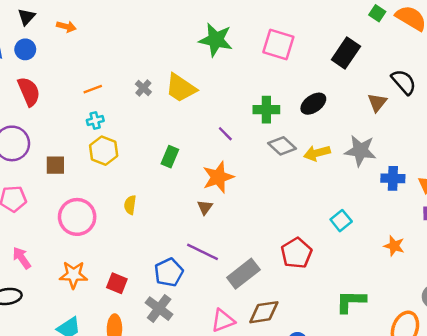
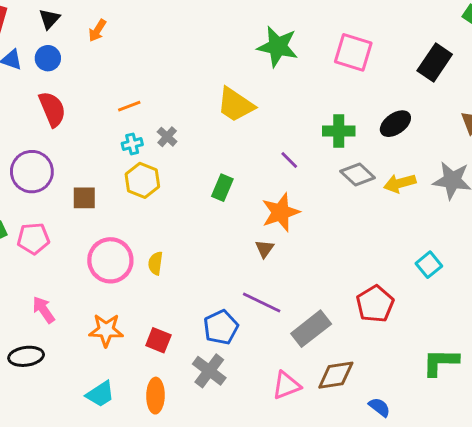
orange arrow: (66, 26) -> (97, 31), turned 108
gray cross: (143, 88) -> (167, 137), moved
yellow semicircle: (130, 205) -> (155, 263), moved

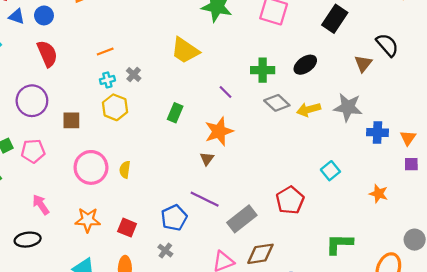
gray cross: (209, 371) -> (165, 251), size x0.6

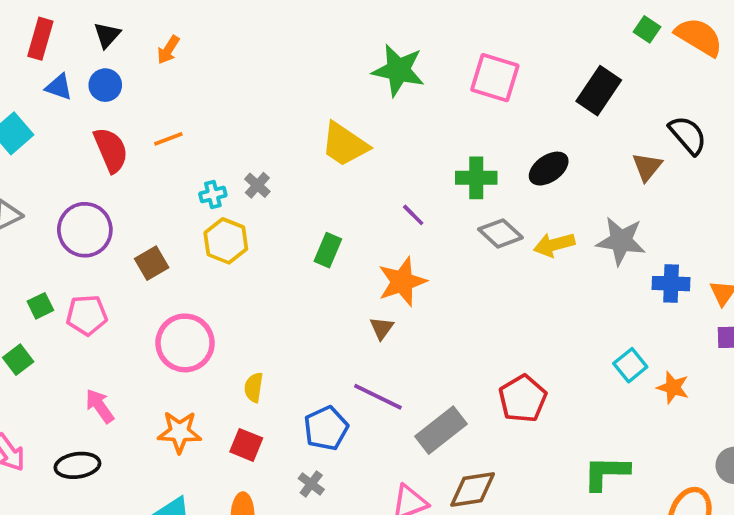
orange line: (105, 52) -> (168, 139), moved
brown square: (71, 120) -> (152, 263), turned -30
yellow semicircle: (125, 170) -> (254, 387), moved
cyan square: (330, 171) -> (630, 365), moved

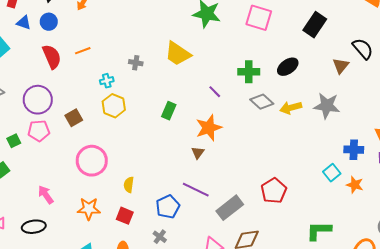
gray cross: (257, 185) -> (136, 63), moved, turned -32
blue cross: (671, 284) -> (354, 150), moved
pink pentagon: (87, 315) -> (39, 131), moved

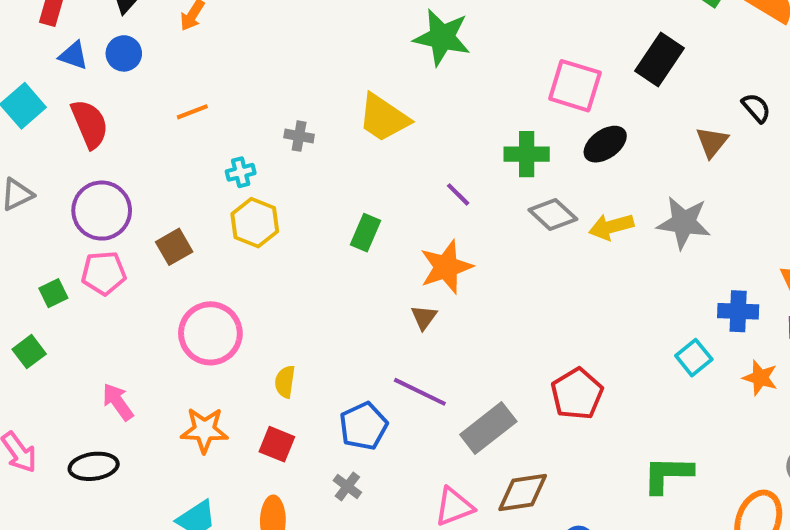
pink square: (259, 18) -> (575, 86), moved
black semicircle: (363, 49) -> (756, 108), size x0.7
red semicircle: (52, 57) -> (90, 124), moved
orange star: (355, 185) -> (760, 378), moved

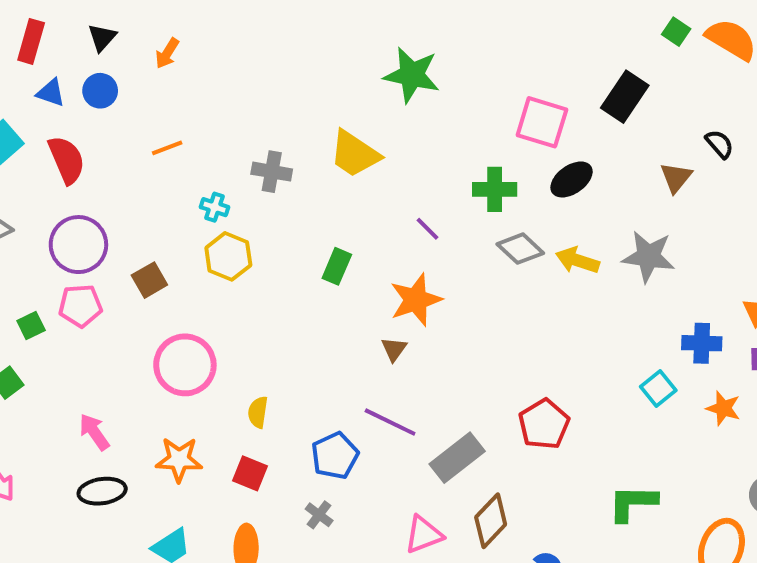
gray cross: (299, 136) -> (272, 172), size x1.4
cyan cross: (241, 172) -> (215, 207), turned 32
yellow arrow: (611, 227) -> (577, 260), turned 33
black ellipse: (94, 466) -> (102, 491), moved
brown diamond: (523, 493) -> (491, 521), turned -38

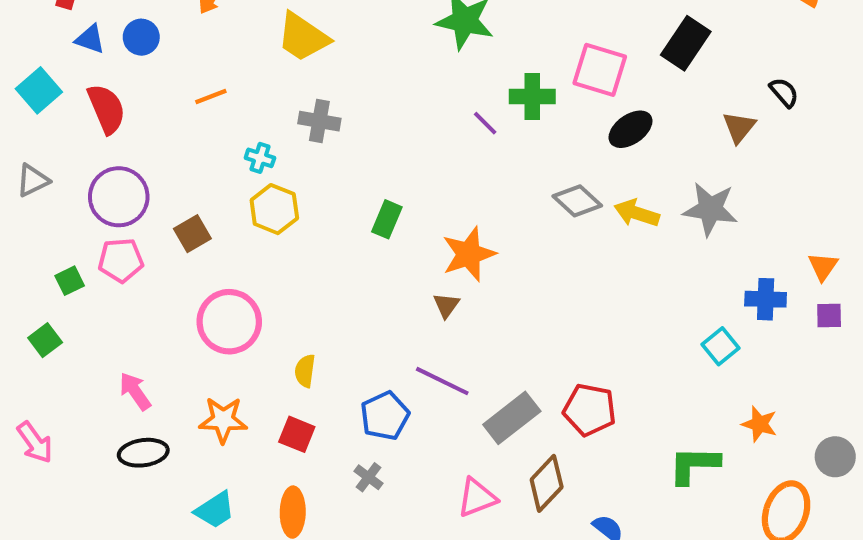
yellow trapezoid: (355, 154) -> (303, 37), moved
green cross: (495, 189) -> (532, 96), moved
purple line: (428, 229) -> (485, 123), moved
orange star: (723, 408) -> (759, 424), moved
red pentagon: (544, 424) -> (590, 410), moved, turned -30

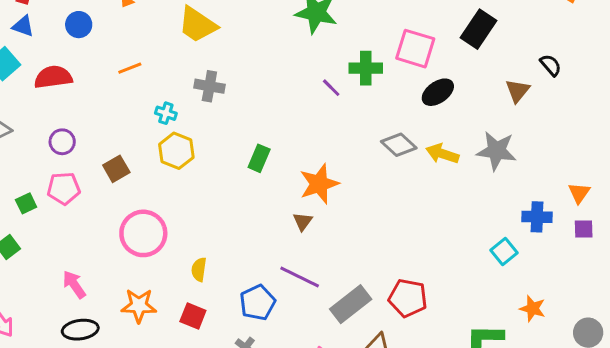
blue triangle: (90, 39) -> (23, 26), moved
red semicircle: (106, 109) -> (53, 77), turned -75
purple circle: (119, 197) -> (62, 142), size x0.6

